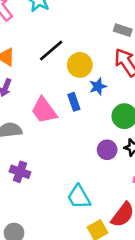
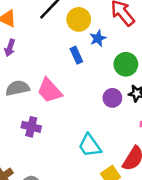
pink trapezoid: (44, 110) -> (50, 91), moved

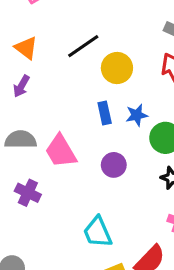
blue star: (98, 38) -> (137, 115), moved
purple circle: (112, 98) -> (114, 165), moved

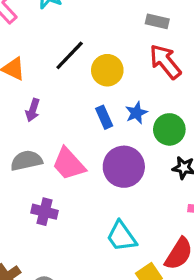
purple arrow: (21, 86) -> (33, 110), moved
purple circle: (114, 165) -> (124, 167), size x1.6

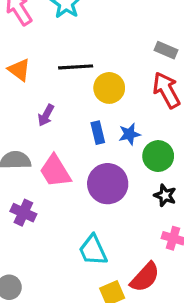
black line: (70, 55) -> (76, 67), turned 32
purple arrow: (33, 110) -> (46, 115), moved

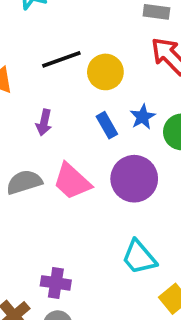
purple cross: (23, 213) -> (56, 283), moved

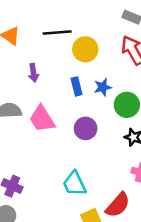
purple arrow: (44, 122) -> (33, 73), turned -36
purple circle: (134, 179) -> (86, 128), size x0.7

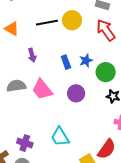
yellow circle: (85, 49) -> (72, 20), moved
cyan trapezoid: (74, 184) -> (60, 137), moved

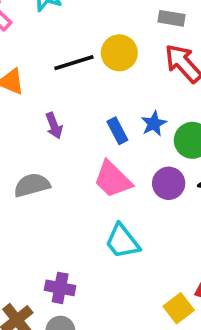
pink trapezoid: (42, 89) -> (113, 179), moved
purple circle: (76, 93) -> (169, 183), moved
cyan trapezoid: (60, 137) -> (122, 241), moved

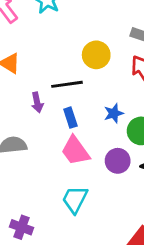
black line: (74, 63) -> (67, 84), moved
blue rectangle: (117, 131) -> (70, 118), moved
cyan trapezoid: (122, 241) -> (75, 199), turned 56

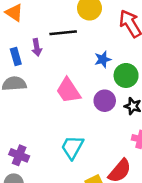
blue rectangle: (70, 118) -> (16, 56), moved
cyan trapezoid: (75, 199) -> (72, 147), moved

